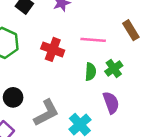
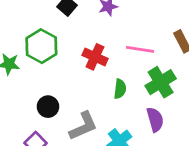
green cross: (114, 68) -> (161, 82), size x1.5
green semicircle: (91, 72) -> (120, 89), moved

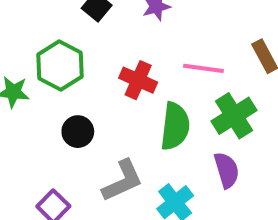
green semicircle: (120, 89) -> (175, 126), size x1.6
black circle: (48, 107) -> (78, 132), moved

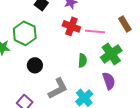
red cross: (138, 80) -> (71, 26), moved
green semicircle: (175, 126) -> (82, 60), size x0.6

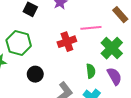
red cross: (71, 26) -> (67, 42), moved, turned -30
green semicircle: (82, 60) -> (91, 71), moved

